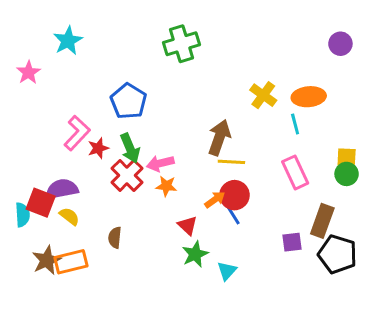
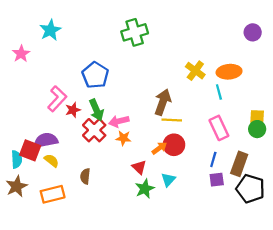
blue line: (233, 215) -> (213, 159), moved, turned 48
brown star: (47, 260) -> (17, 186), moved
cyan triangle: (227, 271) -> (168, 180), moved

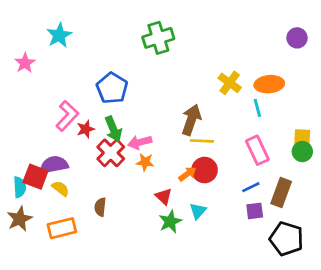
blue line: (213, 159) -> (251, 187), turned 48
black pentagon: (250, 189) -> (286, 239), moved

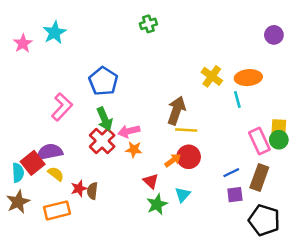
green cross: (158, 38) -> (148, 24), moved, size x0.6
pink star: (25, 63) -> (23, 43), moved
red star: (86, 129) -> (79, 188), moved
pink rectangle: (257, 150) -> (259, 141), moved
red square: (35, 177) -> (33, 163), turned 30

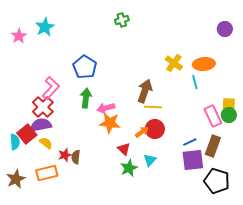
green arrow: (105, 119) -> (86, 98), turned -150
red cross: (102, 141) -> (43, 107), moved
orange star: (134, 149) -> (110, 123), size x1.5
purple square: (235, 195) -> (193, 160), size x1.6
brown star: (18, 202) -> (16, 179), moved

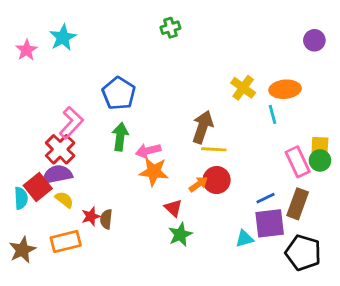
cyan triangle: (150, 160) -> (245, 239), moved, turned 32

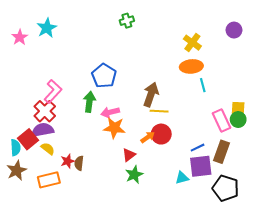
yellow cross: (243, 88) -> (192, 43), moved
orange ellipse: (285, 89) -> (191, 66), moved
blue pentagon: (119, 93) -> (104, 76), moved
red triangle: (173, 208) -> (129, 155), turned 40
brown star: (22, 250) -> (17, 170), moved

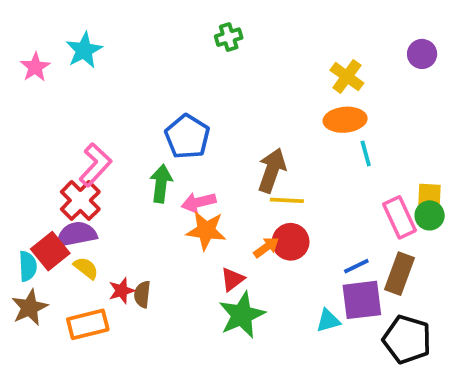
green star: (134, 175) -> (242, 315), size x1.4

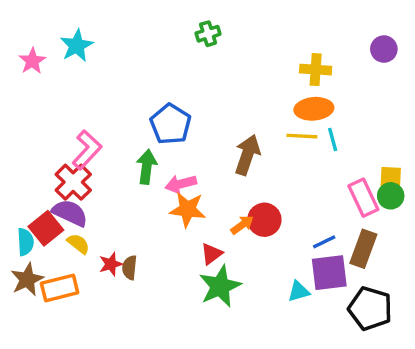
yellow cross: (347, 77) -> (316, 70), turned -32
yellow line: (287, 200) -> (302, 136), moved
purple semicircle: (77, 234) -> (70, 213), turned 36
orange rectangle: (88, 324) -> (60, 288), moved

